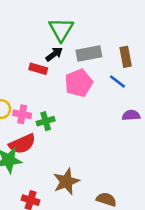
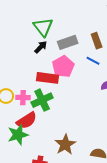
red rectangle: (38, 69) -> (47, 78), moved, size x1.5
green cross: (46, 121) -> (42, 100), size x1.5

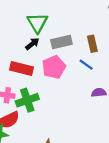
red rectangle: (47, 78) -> (22, 69), moved

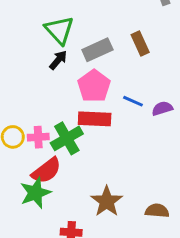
blue line: (86, 65) -> (133, 101), moved
red rectangle: (22, 69) -> (95, 119), moved

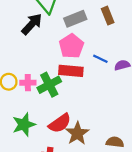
black arrow: (58, 60) -> (32, 24), moved, size x1.5
red semicircle: (46, 171) -> (60, 123), moved

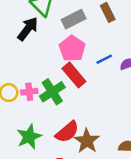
blue line: (100, 59) -> (104, 59), turned -48
red rectangle: (71, 71) -> (74, 75), turned 50

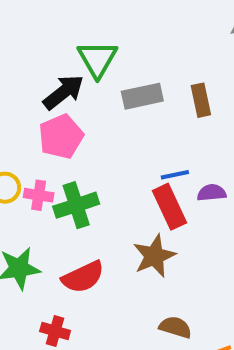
pink pentagon: (72, 48) -> (61, 137), moved
red rectangle: (74, 75) -> (170, 207), moved
brown star: (87, 141) -> (154, 256), moved

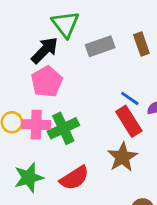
blue line: (175, 175) -> (130, 98), turned 54
pink cross: (39, 195) -> (36, 125), size x1.4

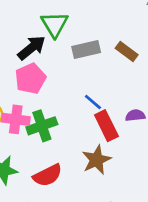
brown rectangle: (141, 44) -> (127, 52), turned -40
blue line: (130, 98) -> (93, 102), moved

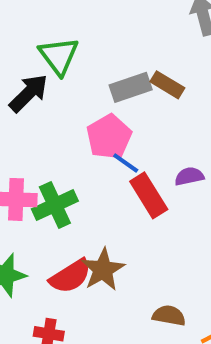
gray rectangle: (86, 50) -> (131, 87), moved
pink pentagon: (30, 79) -> (109, 137), moved
brown star: (97, 160) -> (103, 270), moved

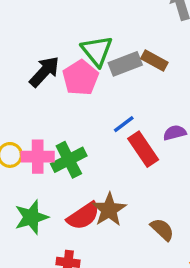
green triangle: (59, 56) -> (97, 51), moved
pink pentagon: (109, 137) -> (80, 78), moved
blue line: (126, 163) -> (124, 124), turned -70
brown semicircle: (169, 316) -> (162, 229), moved, turned 35

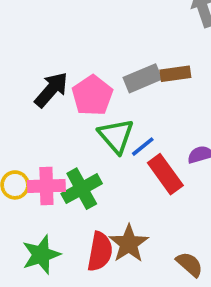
green triangle: (97, 51) -> (116, 136), moved
brown rectangle: (154, 61) -> (175, 74), turned -35
red semicircle: (83, 216) -> (100, 252), turned -44

